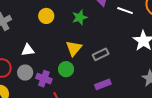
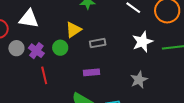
white triangle: (28, 50) -> (29, 19), size x1.5
gray circle: (25, 73) -> (16, 48), moved

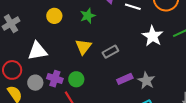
green circle: (60, 48) -> (76, 79), moved
purple rectangle: (91, 72) -> (125, 79), moved
gray star: (139, 80) -> (146, 81), moved

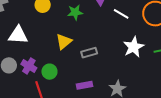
purple rectangle: (125, 79) -> (85, 85), moved

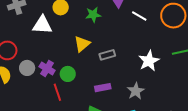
white triangle: (18, 35) -> (42, 25), moved
white star: (134, 47) -> (149, 61), moved

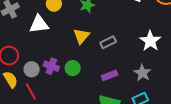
red line: (57, 92) -> (31, 91), moved

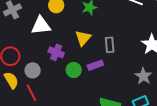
gray rectangle: (108, 42) -> (110, 45), turned -70
purple cross: (51, 66) -> (56, 52), moved
purple rectangle: (110, 75) -> (95, 65), moved

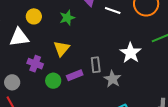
gray rectangle: (110, 45) -> (96, 65), moved
gray star: (143, 76) -> (112, 79), moved

